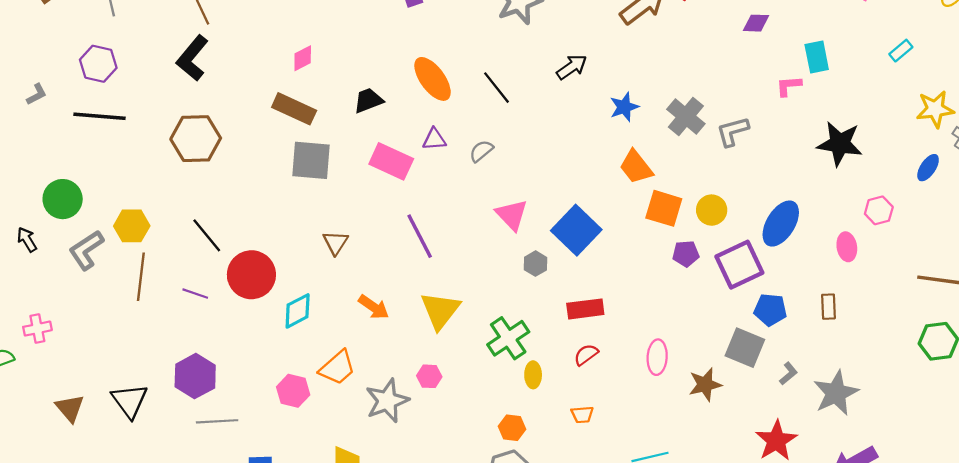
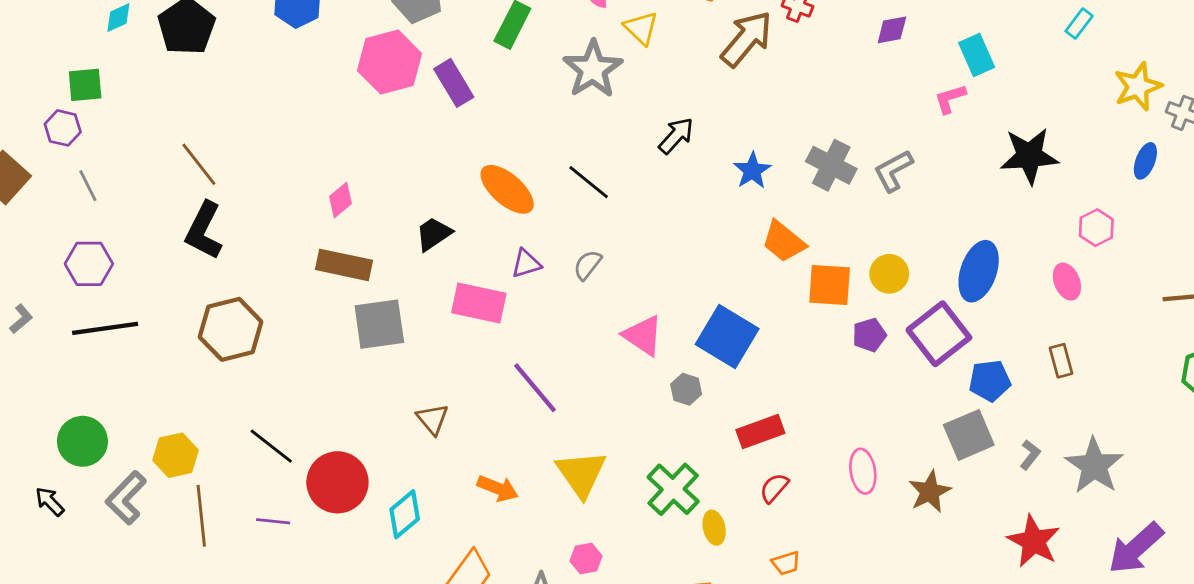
gray square: (745, 348) -> (969, 435), turned -33

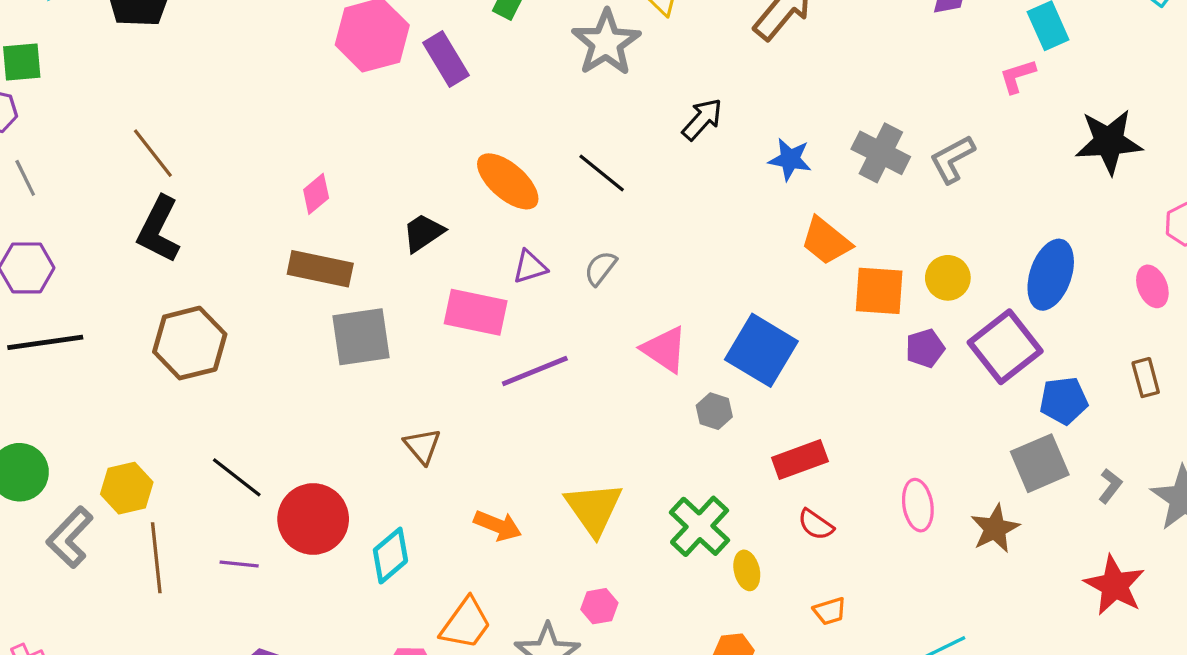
blue star: (752, 171) -> (790, 159), turned -30
purple line: (535, 388) -> (535, 371), moved, turned -72
red semicircle: (774, 488) -> (816, 525), turned -96

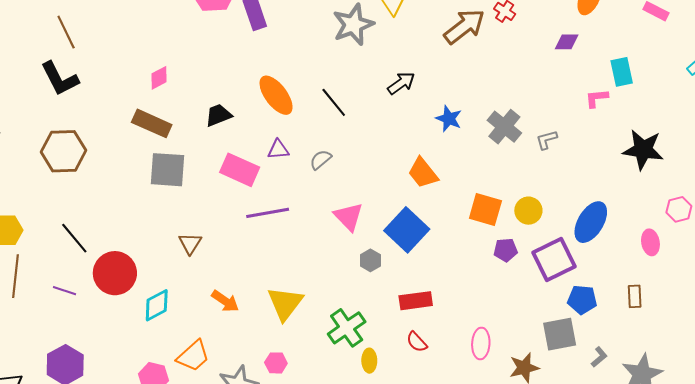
gray L-shape: (952, 159) -> (547, 140), size x0.7
black L-shape: (159, 229) -> (60, 79), turned -66
orange trapezoid: (826, 241) -> (423, 173), moved

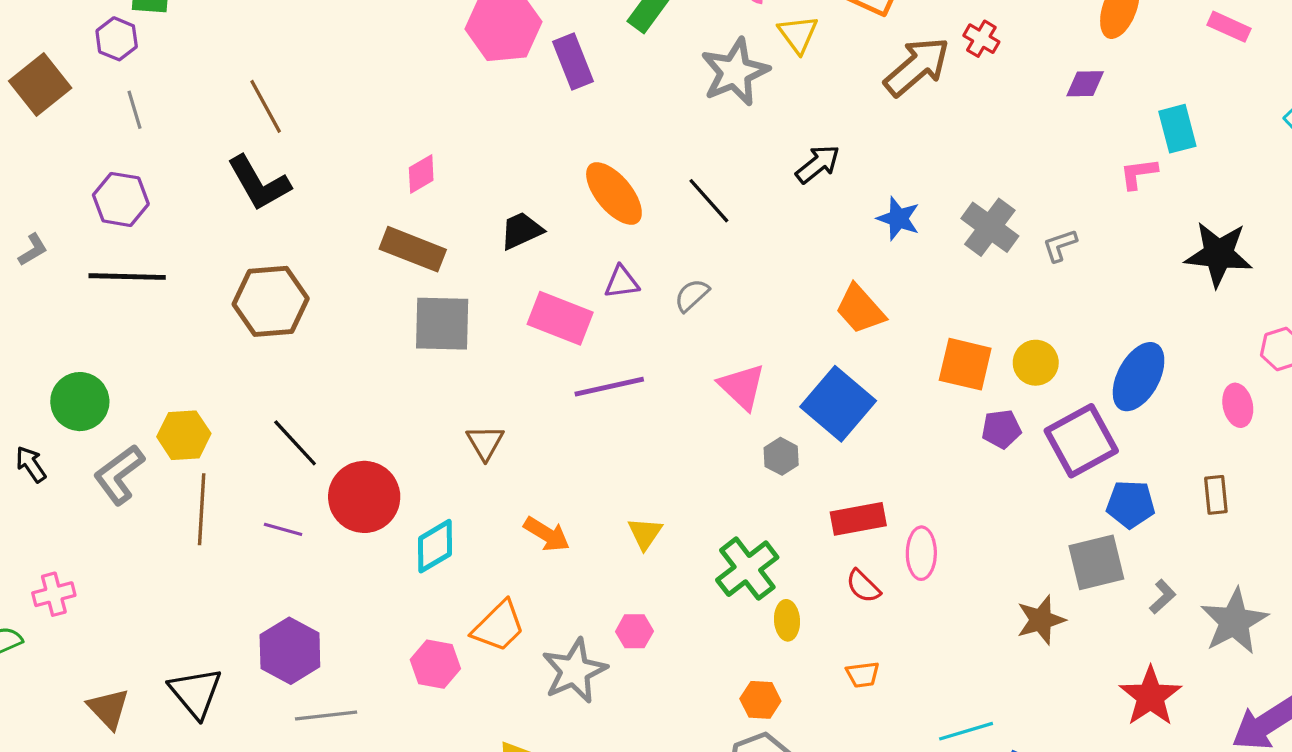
yellow triangle: (285, 303) -> (645, 533), size x0.6
pink ellipse: (481, 343) -> (921, 553), moved

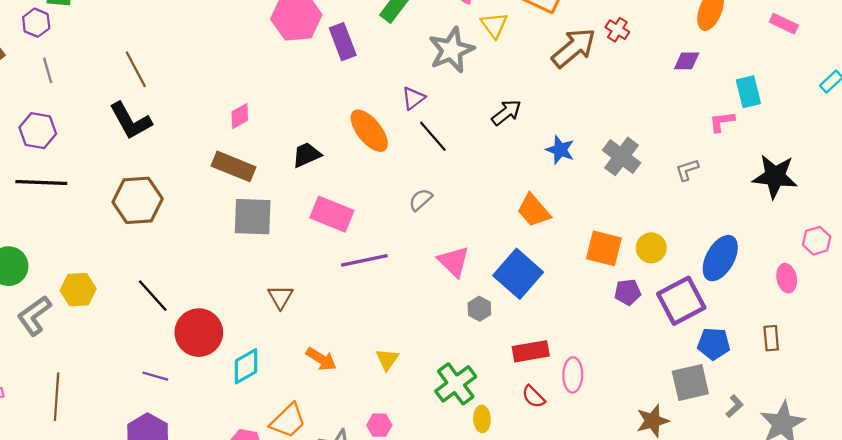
gray L-shape: (1060, 245) -> (687, 170), moved
purple triangle: (622, 282) -> (413, 98), moved, turned -30
brown line: (202, 509) -> (57, 397), moved
purple line: (283, 529) -> (155, 376), moved

